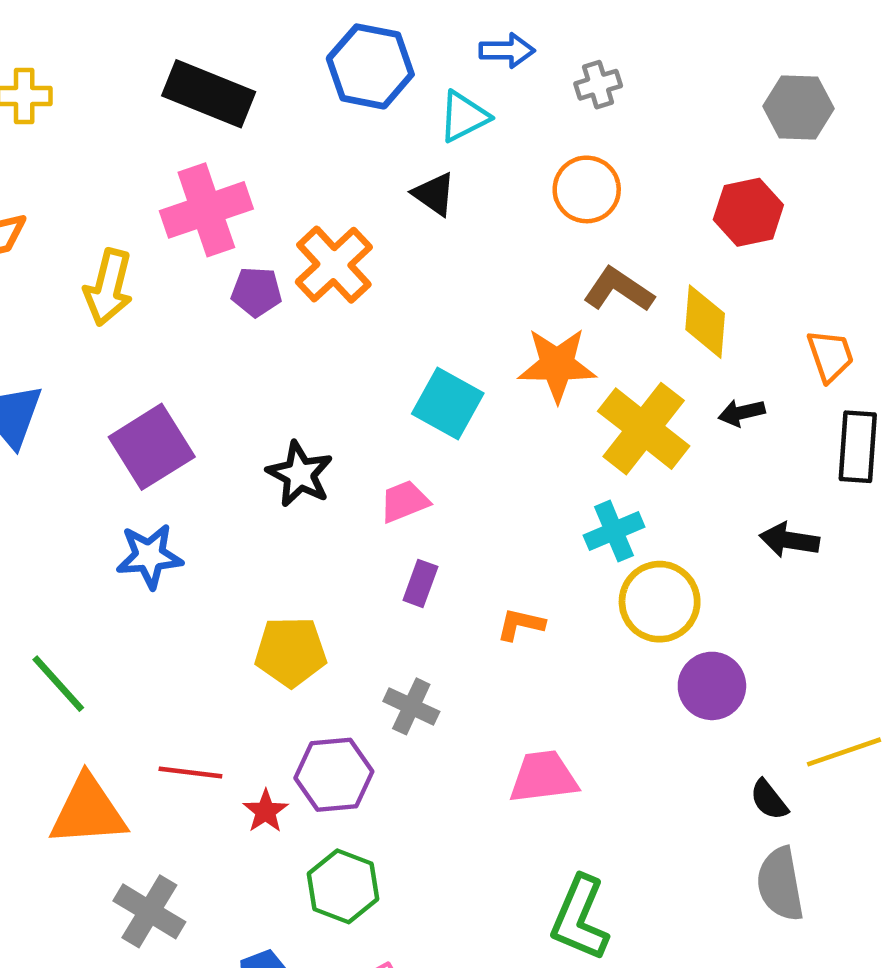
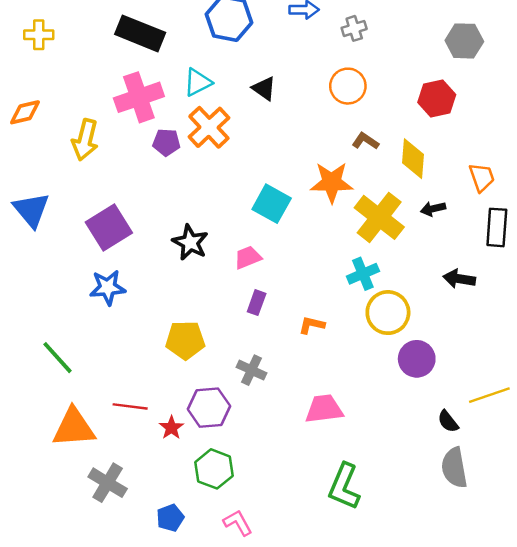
cyan triangle: (464, 117) -> (198, 82), moved
brown L-shape: (619, 290) -> (365, 141), size x0.7

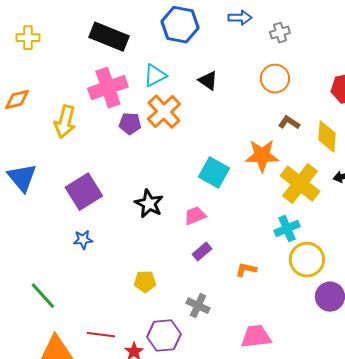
blue star: (108, 288) -> (83, 240), size x0.7
purple rectangle: (257, 303) -> (202, 252), turned 30
yellow pentagon: (185, 340) -> (145, 282), size x0.7

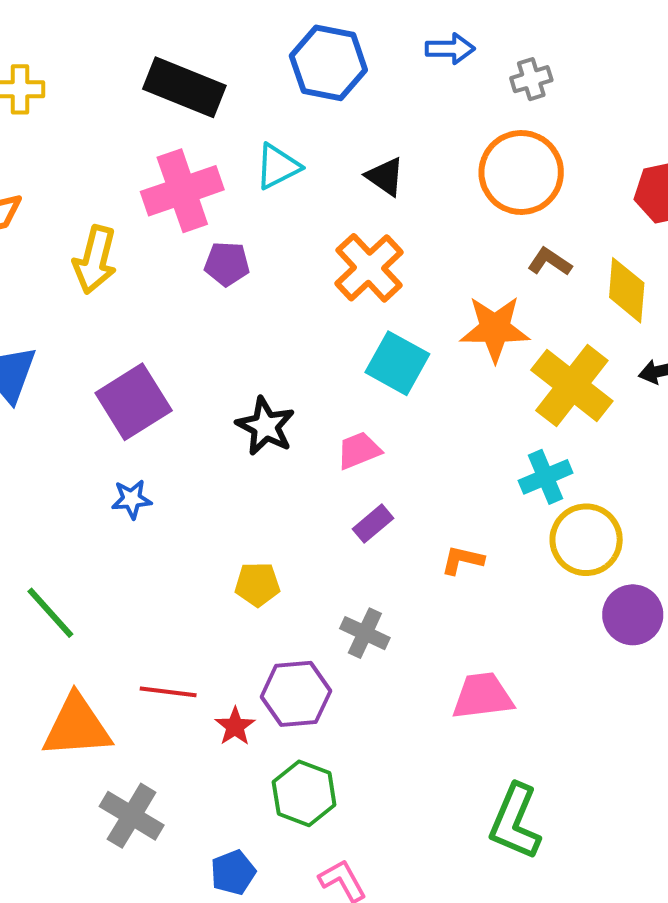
orange circle: (275, 79) -> (521, 172), size x1.4
orange cross: (164, 112) -> (369, 268), moved

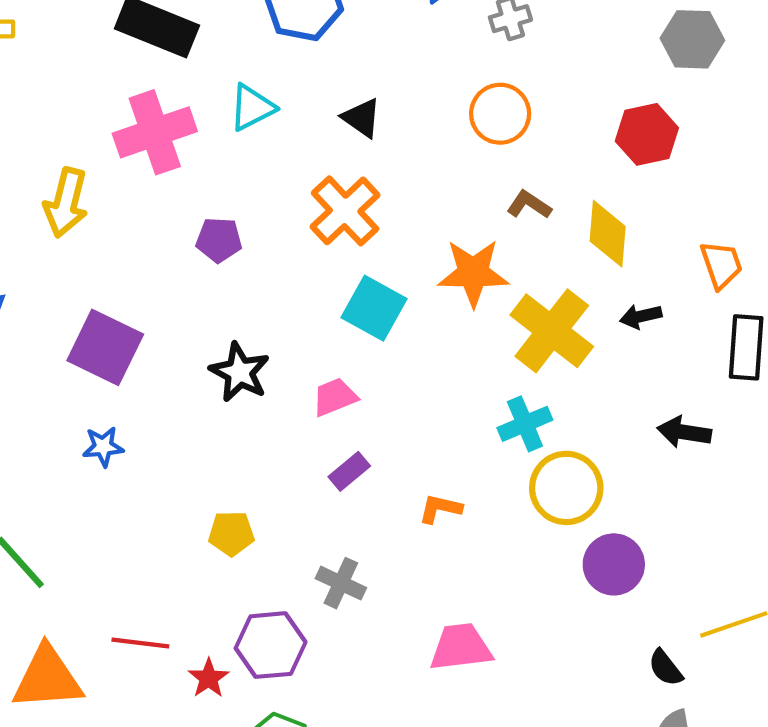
orange circle: (521, 172) -> (500, 114), size x0.7
purple pentagon: (227, 264) -> (219, 240), moved
purple square: (134, 402) -> (105, 347), turned -32

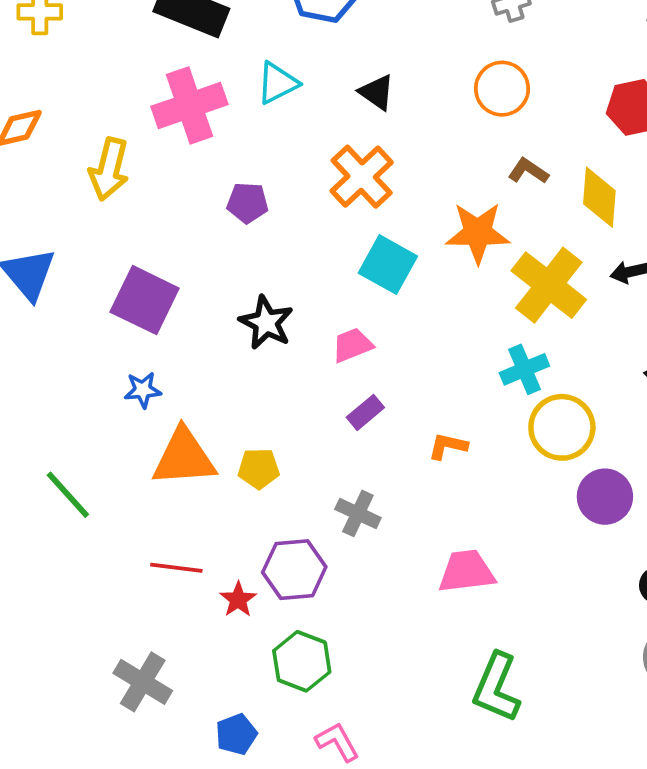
orange triangle: (47, 678) -> (184, 457), moved

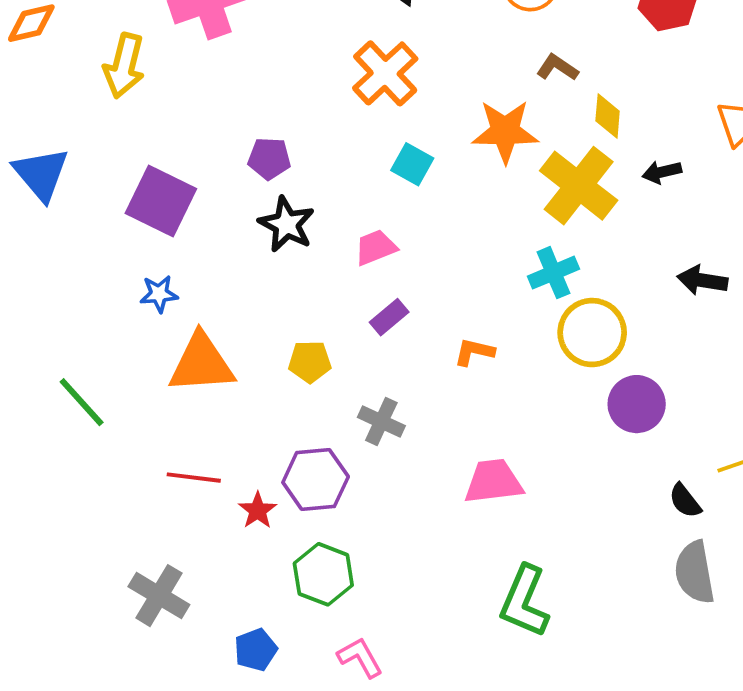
yellow diamond: (599, 197) -> (608, 116), moved, size x0.7
purple pentagon: (247, 203) -> (269, 158), moved
cyan square: (388, 265) -> (412, 164), size x0.7
yellow pentagon: (259, 469) -> (310, 362), moved

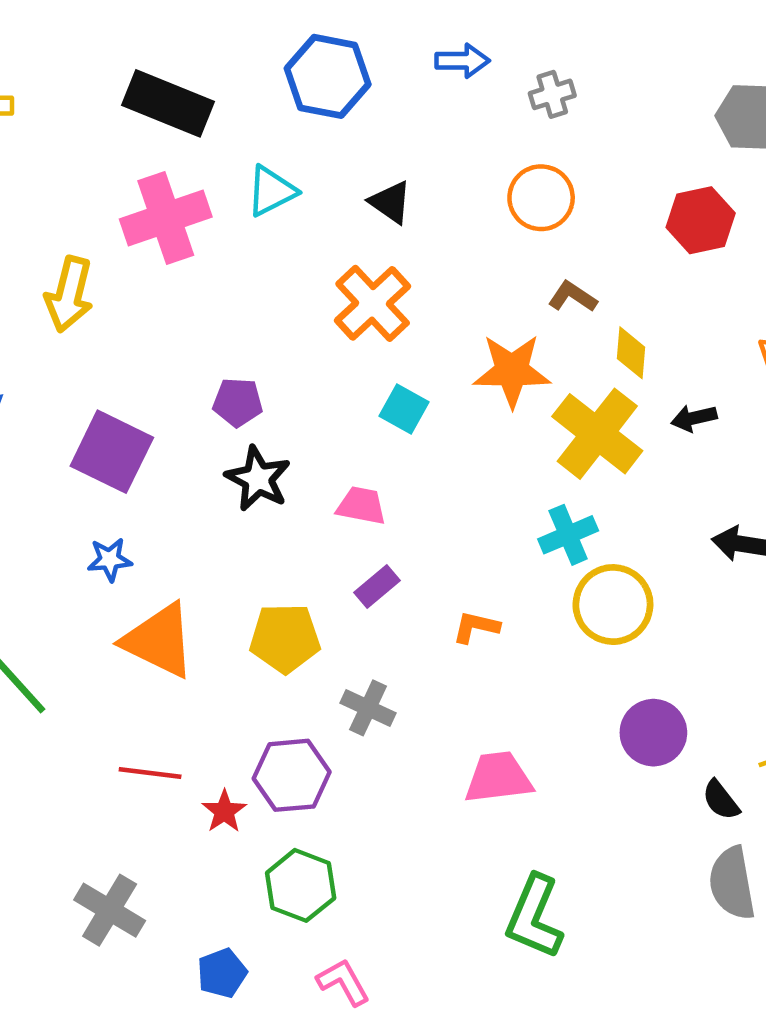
pink trapezoid: (376, 247) -> (361, 506), turned 33
yellow pentagon: (310, 362) -> (285, 638), size x1.4
orange triangle: (201, 363) -> (159, 640), turned 30
purple circle: (637, 404) -> (653, 733), moved

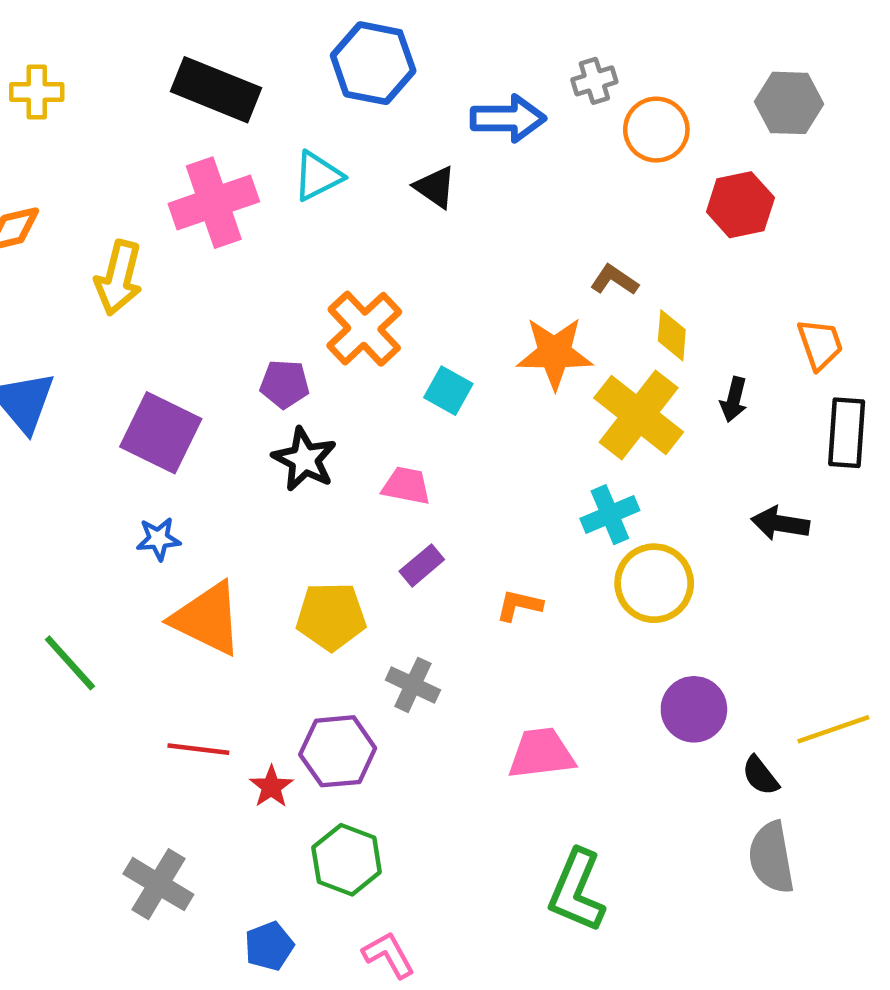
blue arrow: (462, 61) -> (508, 118), moved, size x1.4
orange circle: (541, 198) -> (656, 130), moved
orange cross: (373, 303) -> (364, 329), moved
black arrow: (694, 418) -> (734, 399), turned -63

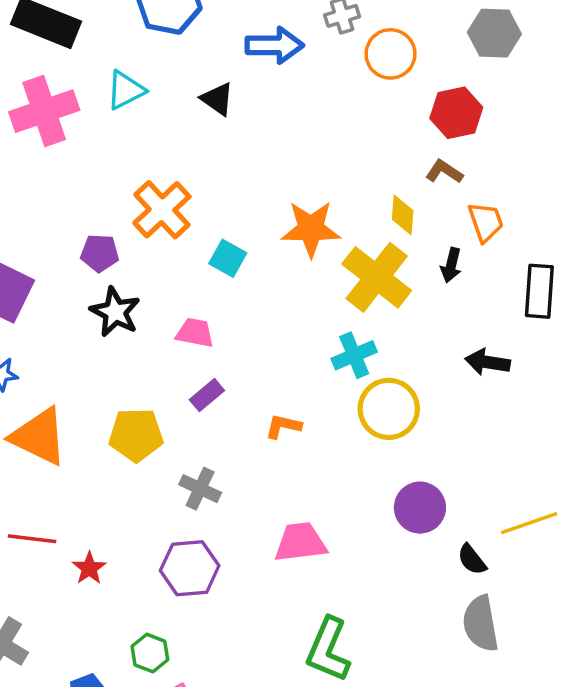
brown L-shape: (614, 280) -> (444, 172), moved
orange trapezoid: (820, 344) -> (486, 222), moved
purple hexagon: (338, 751) -> (190, 568), moved
green hexagon: (347, 860) -> (150, 653), moved, size x0.7

